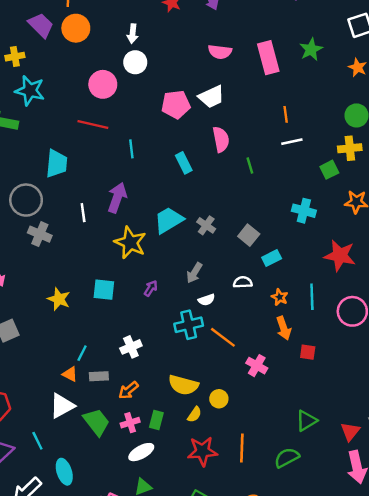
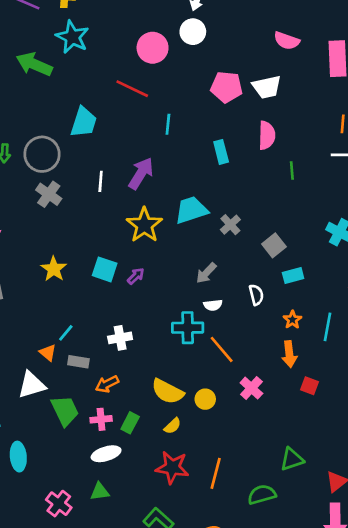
white semicircle: (243, 282) -> (256, 295), turned 66
purple arrow: (151, 288) -> (136, 276), moved
yellow circle: (219, 399) -> (205, 399), moved

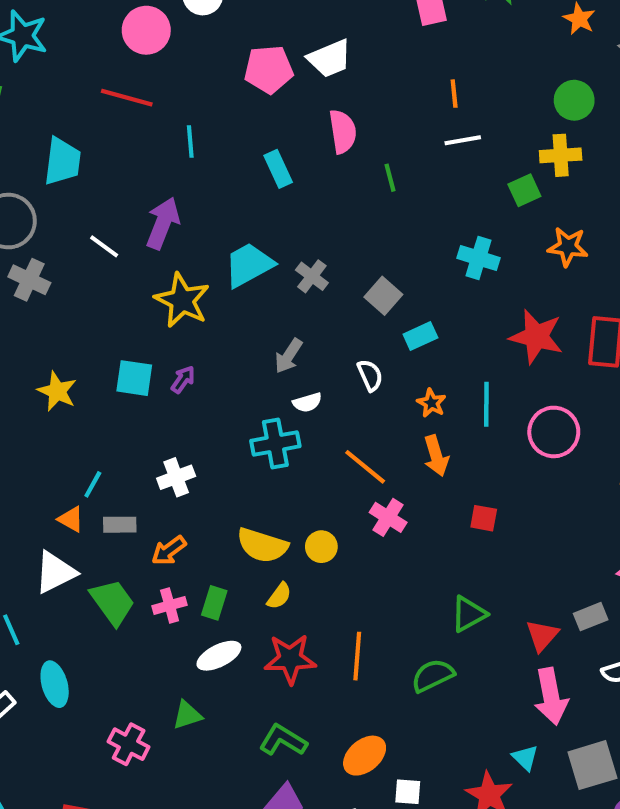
white line: (101, 181) -> (104, 246), turned -48
orange line: (222, 349) -> (365, 467), moved
red square: (310, 386) -> (484, 518), moved
white ellipse: (106, 454) -> (219, 656), moved

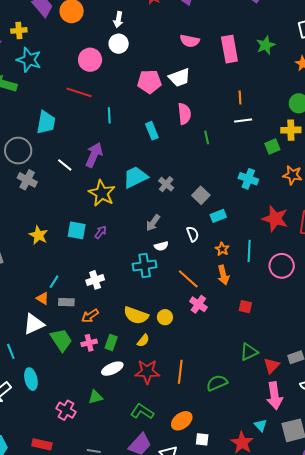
green triangle: (469, 614) -> (249, 352), moved

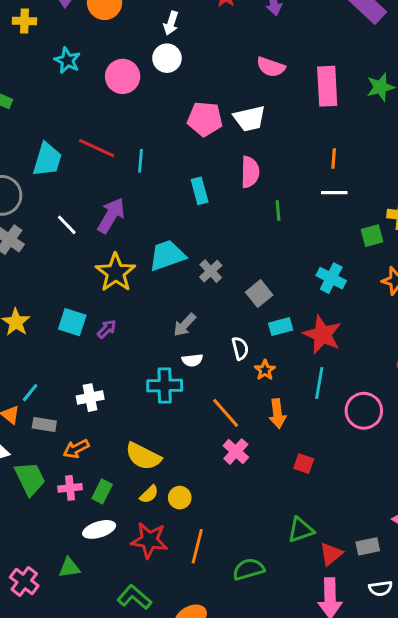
cyan star: (29, 60) -> (67, 60), moved, size x0.7
red line: (79, 92) -> (97, 148), moved
red star: (275, 219) -> (322, 335), moved
orange star: (222, 249) -> (265, 370), moved
yellow circle: (165, 317) -> (180, 498), moved

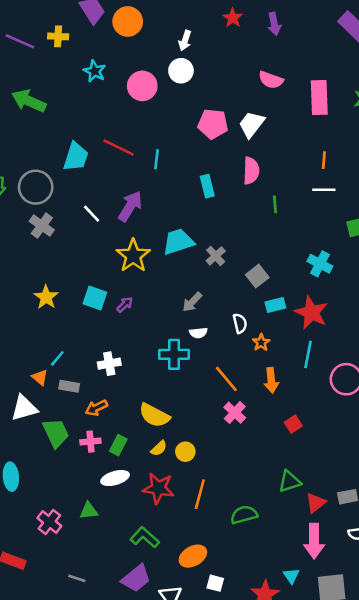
white trapezoid: (249, 119) -> (252, 124), turned 140
red square: (304, 464) -> (293, 424), turned 36

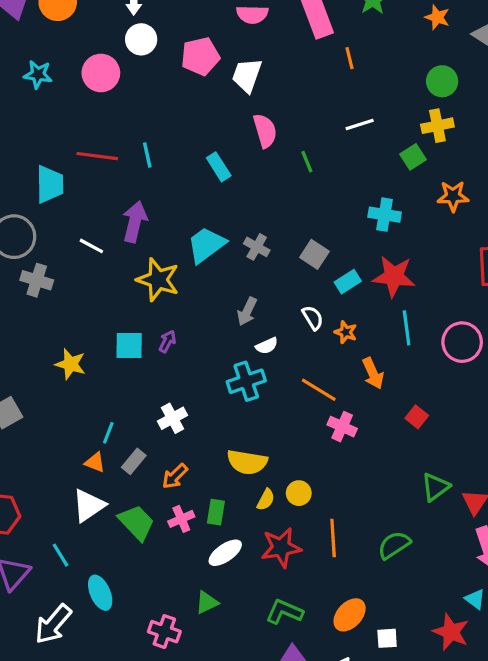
pink pentagon: (213, 124) -> (200, 56), moved
orange line: (324, 160) -> (350, 58), moved
gray rectangle: (69, 386) -> (134, 461), turned -42

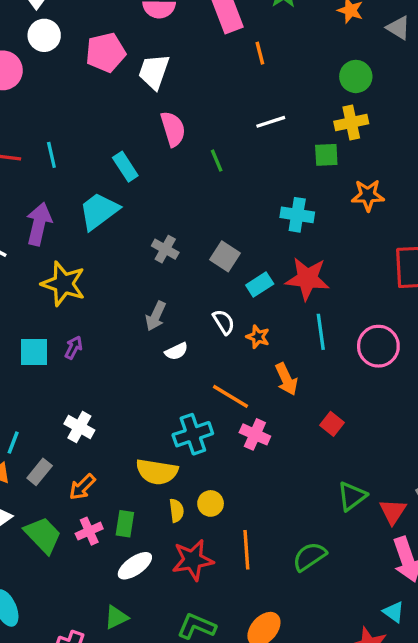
green square: (413, 157) -> (326, 155), turned 30
cyan trapezoid: (206, 245) -> (99, 211), moved
cyan cross: (246, 381) -> (193, 434), moved
white cross: (173, 418) -> (79, 427), turned -32
yellow semicircle: (266, 500) -> (176, 511), turned -35

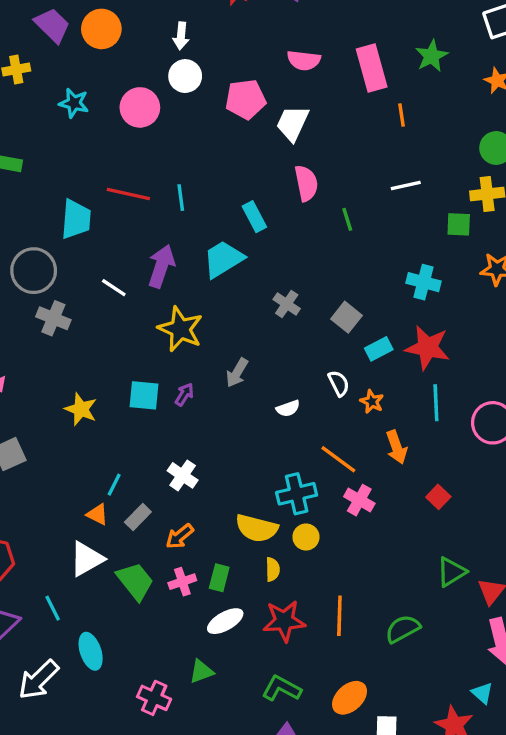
gray arrow: (156, 316) -> (237, 373), moved
yellow circle: (211, 503) -> (306, 537), moved

